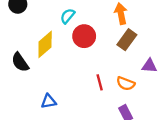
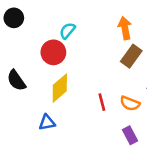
red circle: (84, 36) -> (53, 52), moved
yellow diamond: (45, 44) -> (60, 88), moved

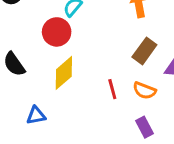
brown rectangle: (131, 56) -> (144, 51), moved
blue triangle: (47, 123) -> (36, 115), moved

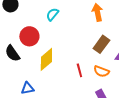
red circle: (57, 32) -> (29, 36), moved

